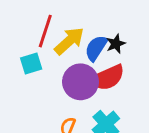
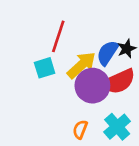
yellow arrow: (69, 41) -> (82, 65), moved

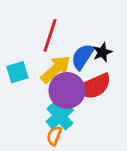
red line: (58, 36) -> (50, 35), moved
cyan cross: (117, 127) -> (60, 116), moved

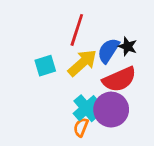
black star: (102, 52) -> (128, 46), turned -30
purple circle: (67, 91) -> (111, 110), moved

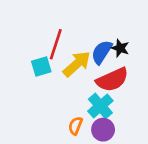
red line: (77, 30) -> (56, 44), moved
cyan cross: (86, 108) -> (100, 106), moved
purple circle: (111, 110) -> (103, 130), moved, size x0.7

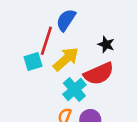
blue semicircle: (102, 52) -> (66, 20), moved
cyan cross: (100, 106) -> (74, 90), moved

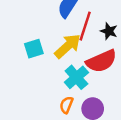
red line: (46, 41) -> (85, 26), moved

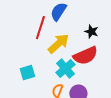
red line: (85, 26) -> (40, 28), moved
cyan square: (34, 49) -> (27, 73), moved

